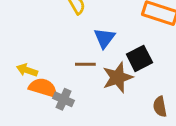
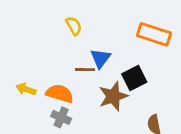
brown line: (85, 64) -> (85, 70), moved
orange semicircle: (43, 88) -> (60, 93), moved

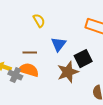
brown line: (85, 70) -> (30, 52), moved
gray cross: (61, 117) -> (15, 75), moved

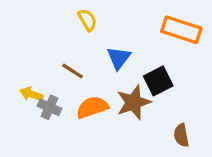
brown line: (30, 52) -> (73, 71), turned 32
orange semicircle: (29, 70) -> (92, 107), moved, turned -36

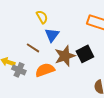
blue triangle: (119, 58) -> (52, 35), moved
brown star: (134, 102) -> (65, 56), moved

